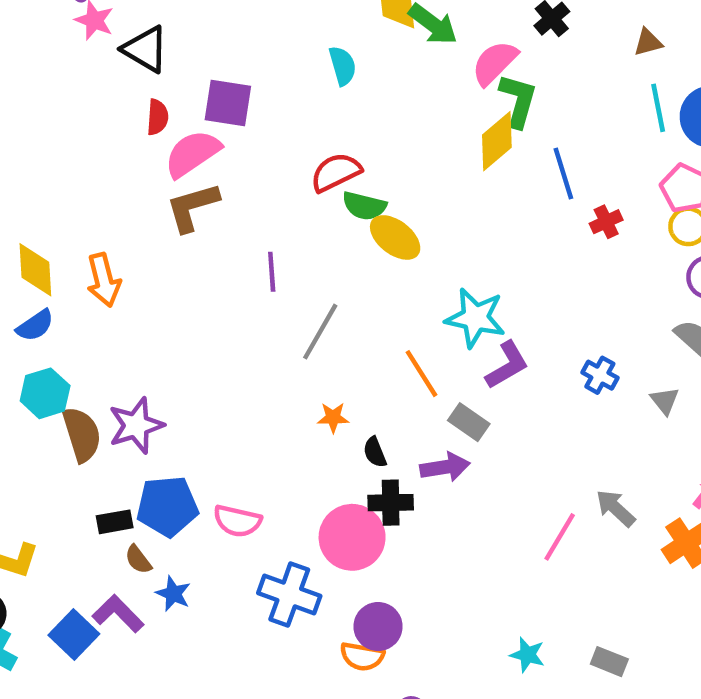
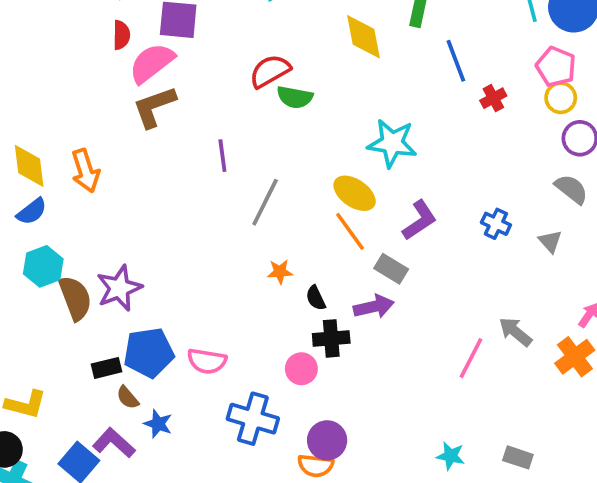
yellow diamond: (497, 141) -> (364, 37), moved, turned -57
yellow ellipse: (395, 237) -> (355, 193), moved
cyan star: (475, 318) -> (392, 143), moved
pink circle: (352, 537) -> (301, 369), size x0.6

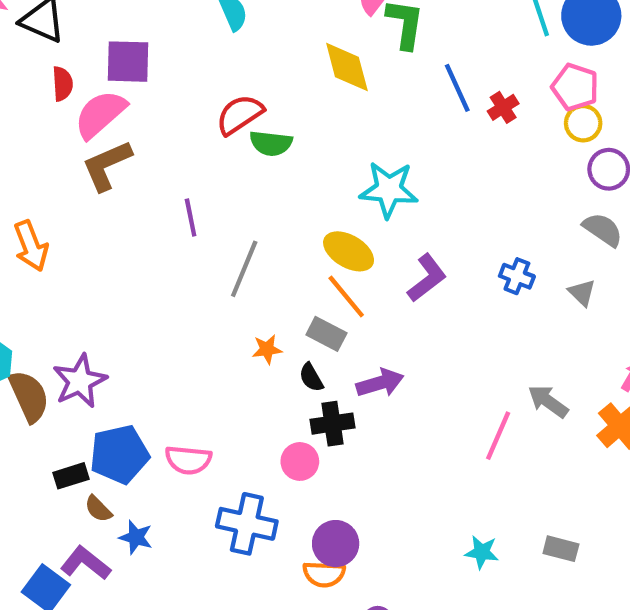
red cross: (493, 98) -> (503, 107), moved
gray rectangle: (391, 269) -> (326, 334), moved

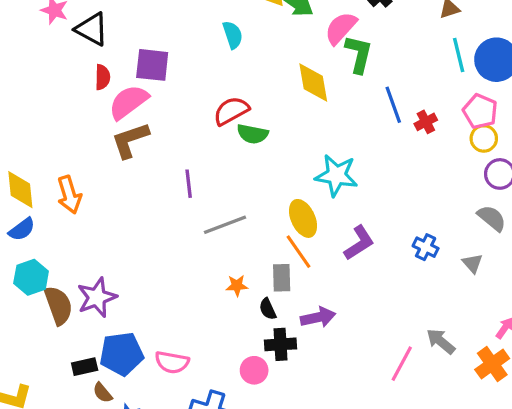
yellow ellipse: (349, 251) -> (303, 218), turned 30
gray line: (244, 269) -> (225, 225), turned 42
gray rectangle: (326, 334) -> (282, 278), turned 56

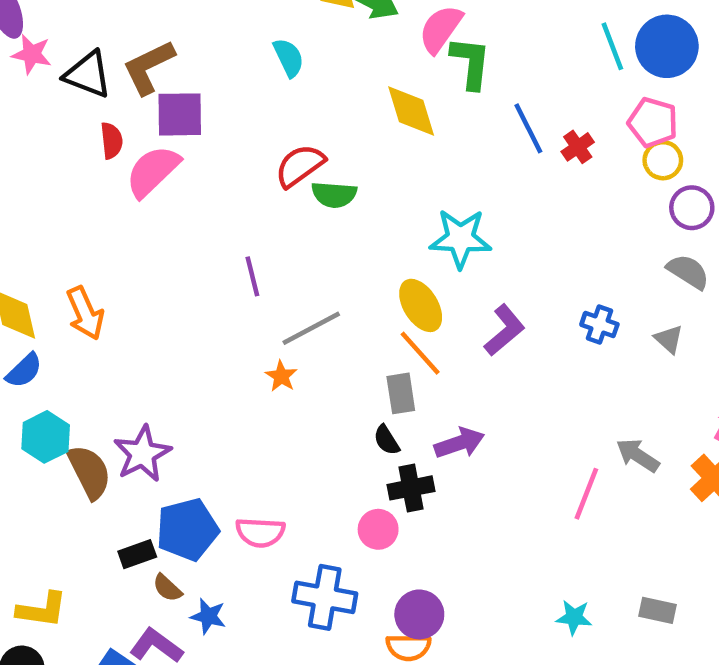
brown L-shape: (130, 140) -> (149, 67), moved
orange star: (237, 286) -> (281, 376), moved, turned -30

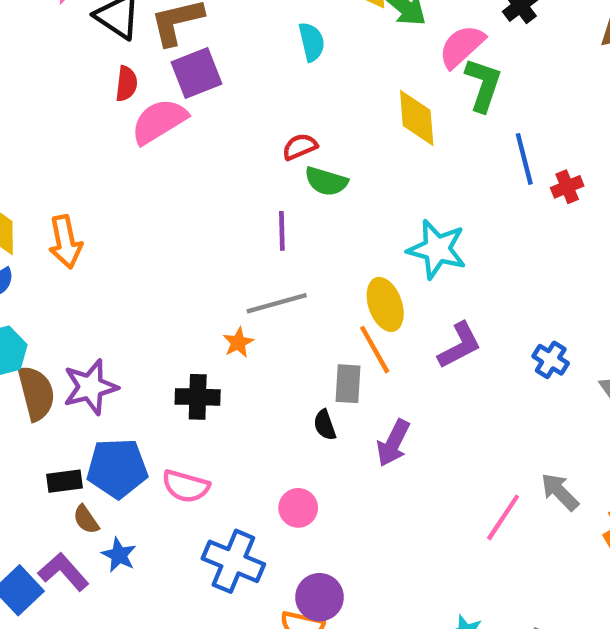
purple square: (180, 114) -> (197, 73), turned -33
red semicircle: (300, 166) -> (300, 147), size x0.7
purple line: (252, 276) -> (282, 231), moved
purple arrow: (459, 443) -> (393, 443), turned 123
black cross: (411, 488) -> (198, 397), moved

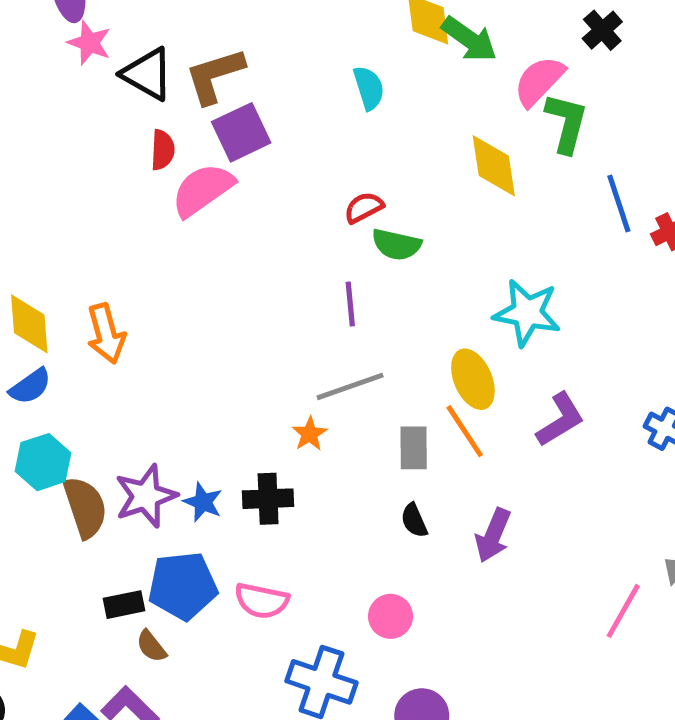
gray rectangle: (348, 384) -> (414, 448), moved
blue star: (119, 555) -> (203, 502), moved

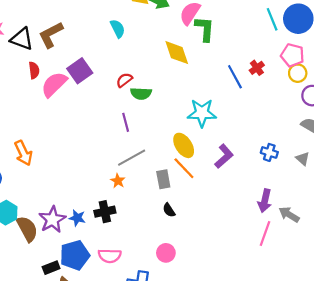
purple square: (241, 132) -> (80, 71), moved
blue line: (619, 204) -> (235, 77), moved
purple arrow: (493, 535) -> (265, 201), moved

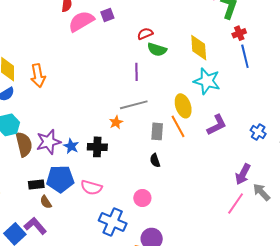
yellow diamond: (177, 53) -> (199, 48), moved
red cross: (257, 68) -> (239, 33), moved
purple square: (80, 71) -> (107, 15), size x0.6

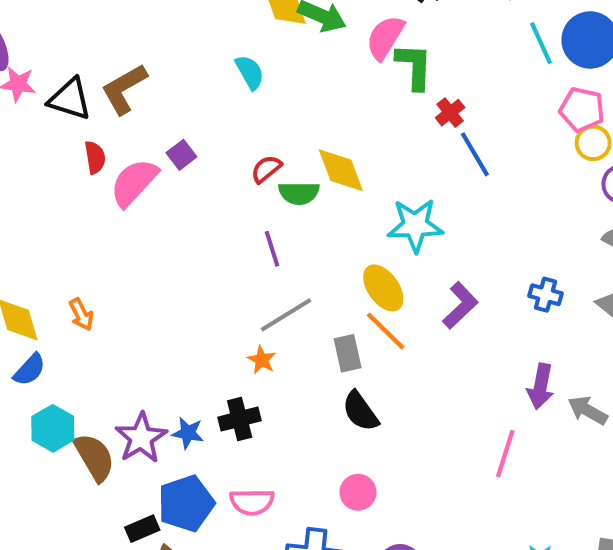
yellow diamond: (199, 48) -> (341, 170), moved
orange arrow: (38, 76) -> (81, 314), size x0.7
black semicircle: (155, 160) -> (360, 411), size x1.5
pink line: (236, 204) -> (505, 454), moved

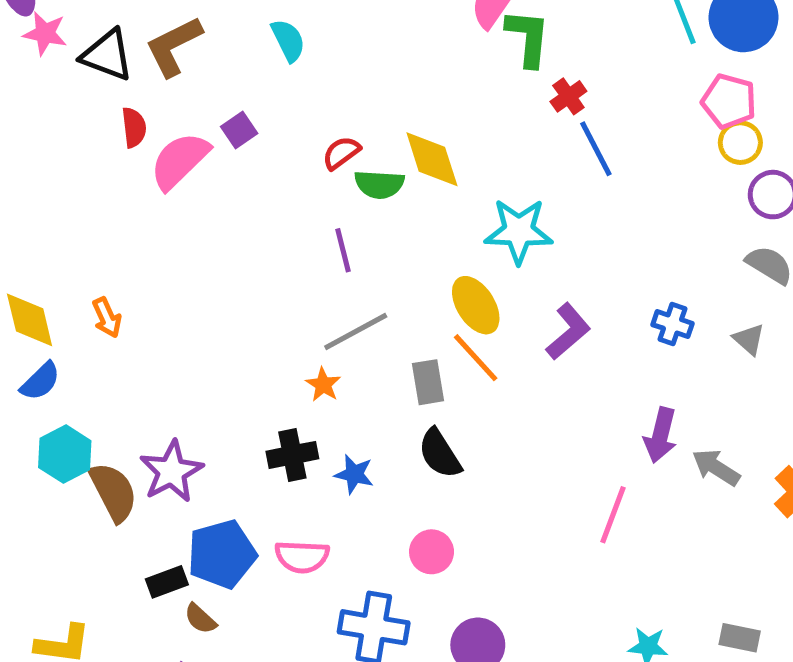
cyan semicircle: (250, 72) -> (288, 40), moved
blue star: (188, 433) -> (354, 474), moved

